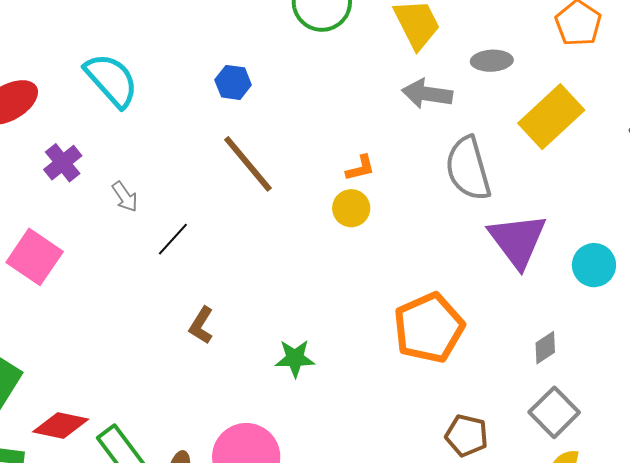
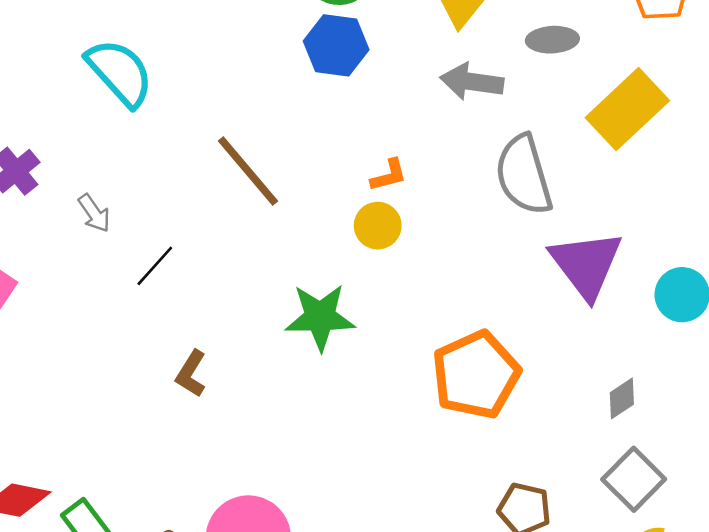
cyan semicircle: (111, 80) -> (120, 73), moved
blue hexagon: (233, 82) -> (336, 45), moved, size x1.4
green star: (295, 358) -> (320, 317), moved, size x1.4

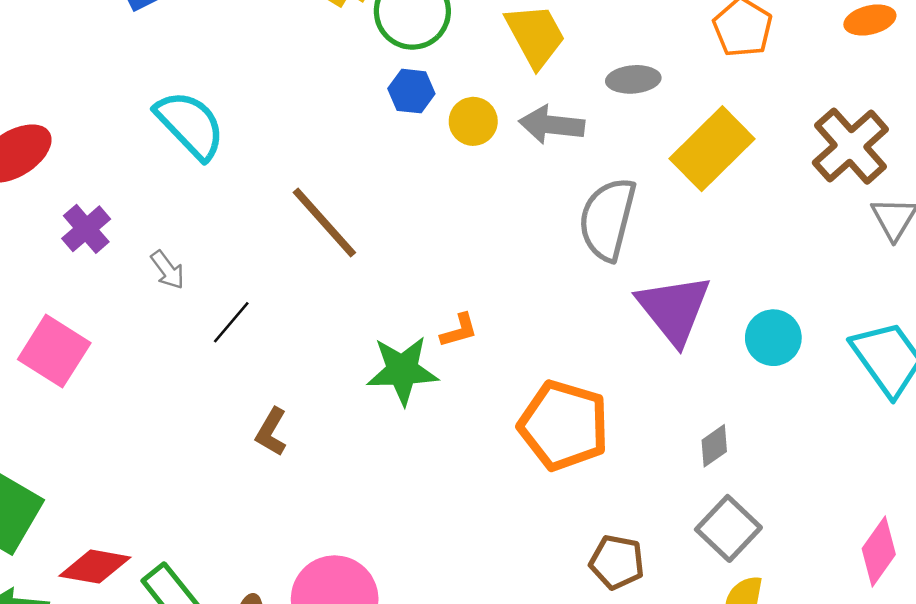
blue hexagon: (336, 45) -> (411, 91), size x0.7
orange L-shape: (389, 175) -> (459, 330), moved
gray semicircle: (524, 175) -> (607, 219), turned 32
yellow circle: (378, 226) -> (473, 121), moved
orange pentagon: (476, 375) -> (564, 425), turned -30

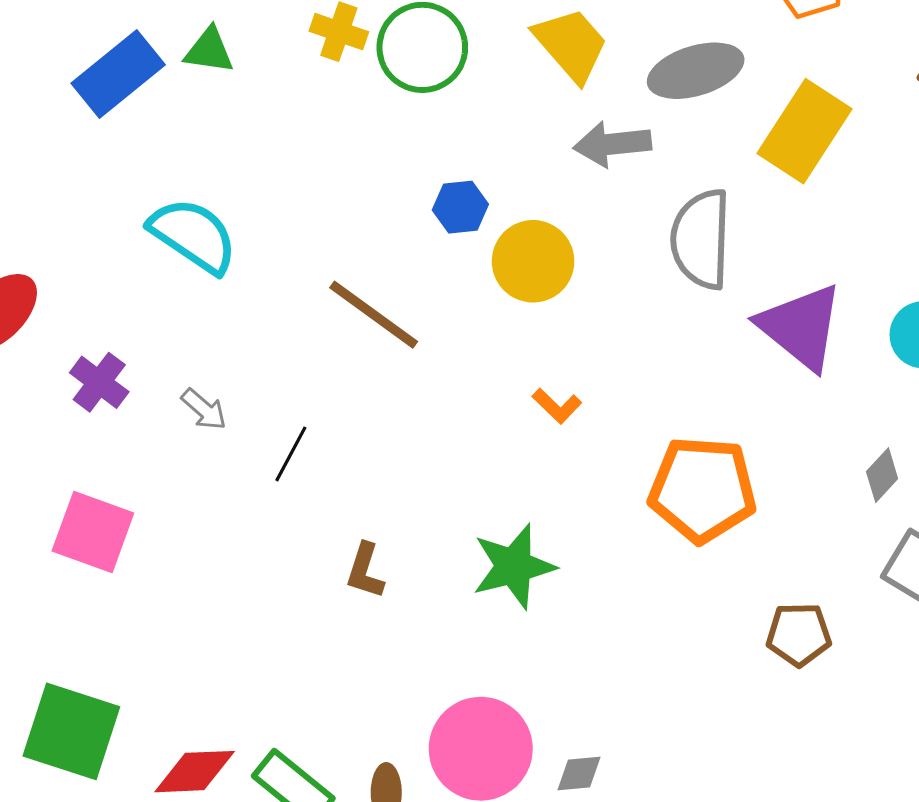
gray ellipse: (633, 79) -> (696, 71), size x1.5
blue hexagon: (411, 91) -> (460, 207), moved
yellow circle: (473, 121) -> (533, 261), moved, size x1.4
orange L-shape: (459, 330) -> (557, 406), turned 72
green star: (402, 370) -> (514, 566), moved

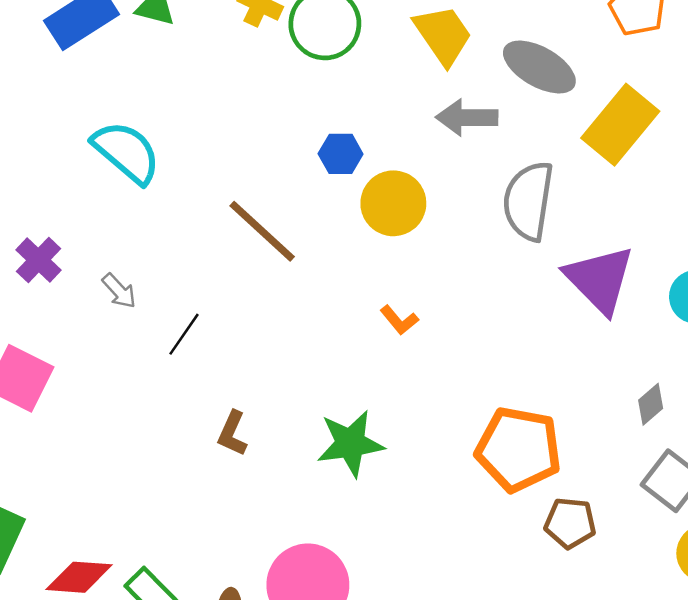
gray ellipse: (696, 71) -> (539, 67), turned 40
orange pentagon: (702, 489) -> (518, 449), moved

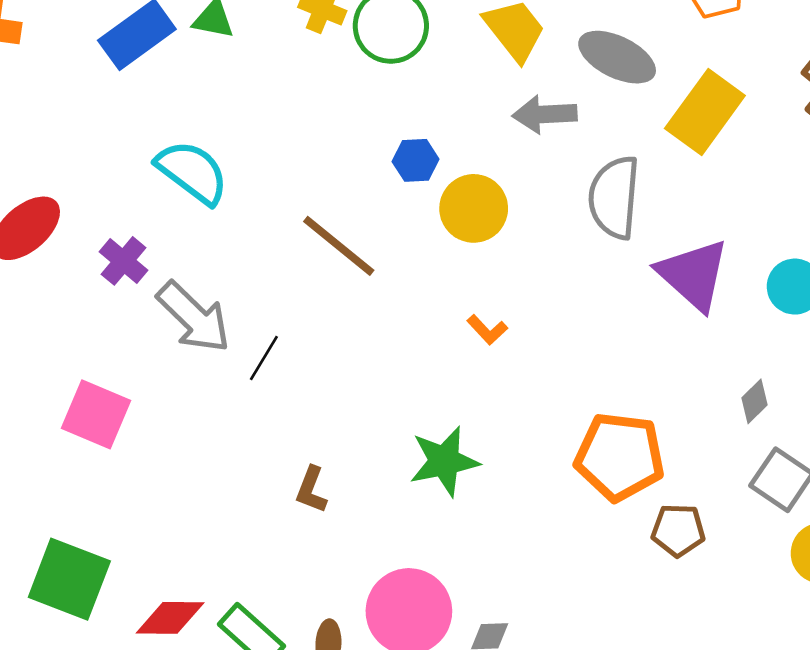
purple cross: (39, 260) -> (123, 261), moved
gray arrow: (119, 291) -> (194, 317), size x2.0
brown L-shape: (232, 433) -> (311, 490), moved

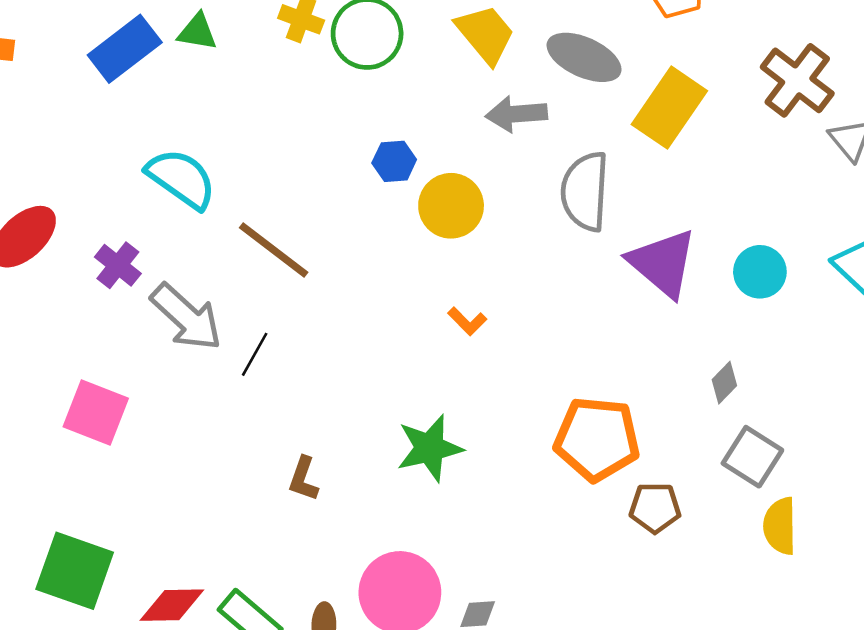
brown line: (339, 246) -> (274, 250), moved

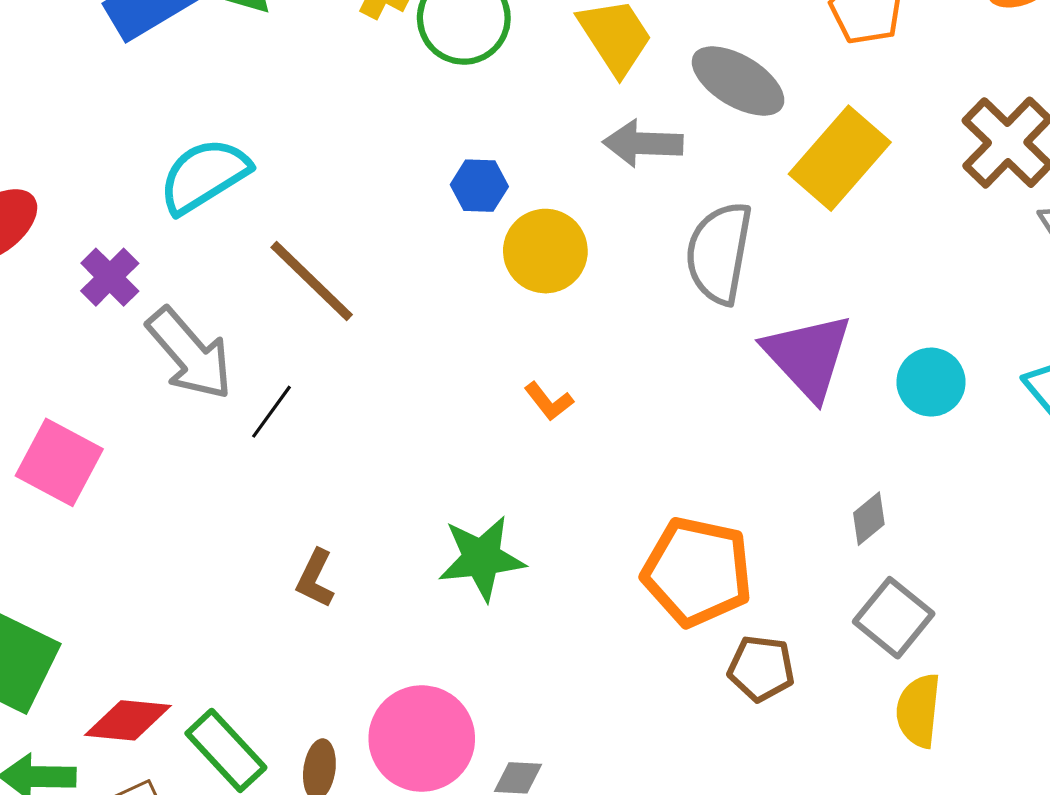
cyan semicircle: (181, 179) -> (204, 176), turned -74

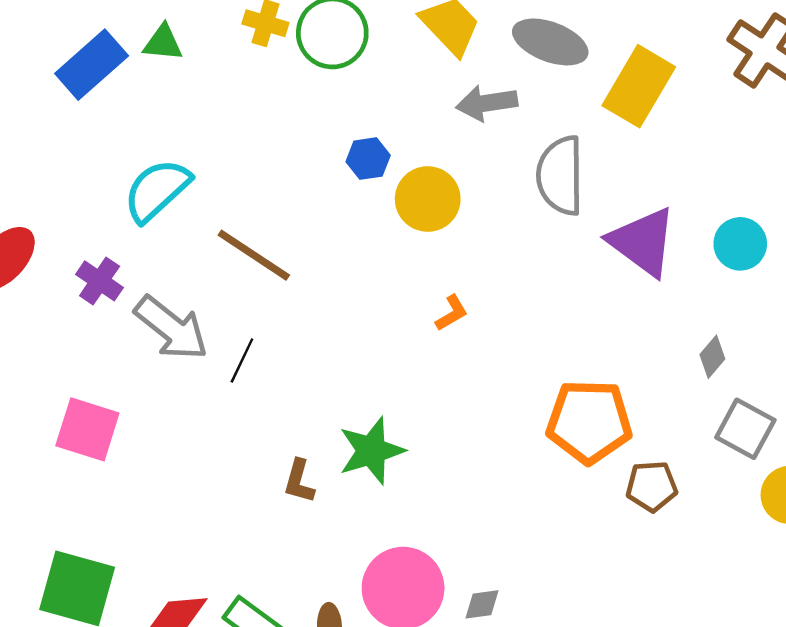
orange L-shape: (549, 401) -> (452, 313), turned -72
green star: (482, 558) -> (371, 451), moved

